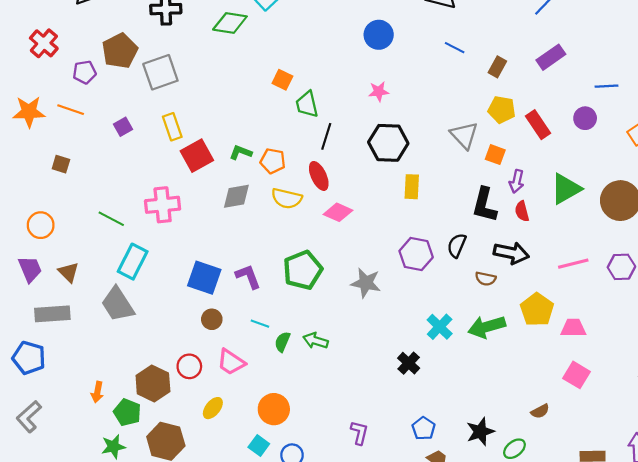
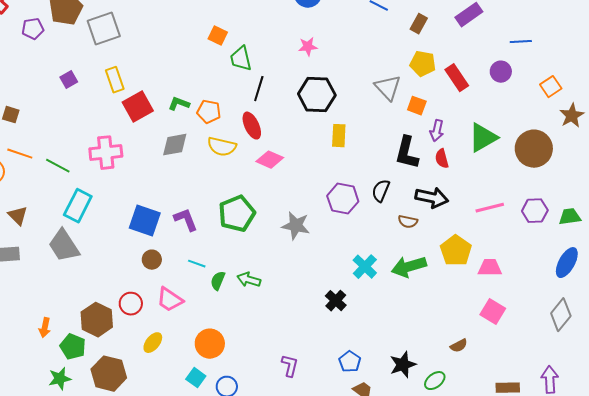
orange line: (71, 110) -> (20, 154), moved

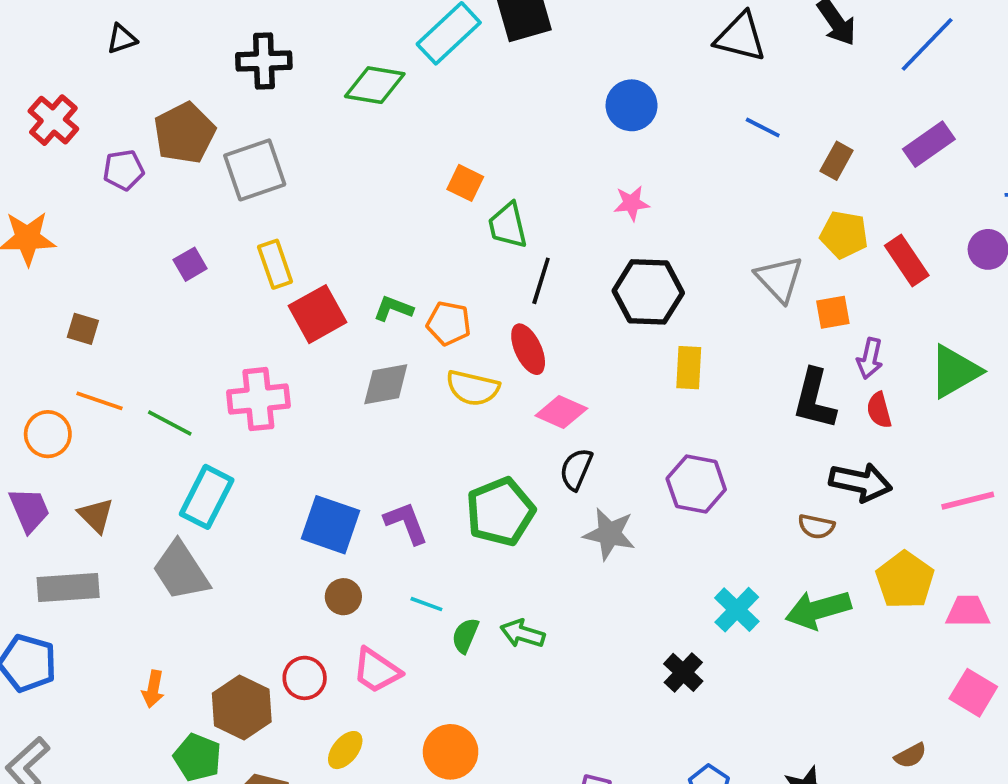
orange square: (417, 106) -> (833, 312), turned -30
black semicircle: (381, 191) -> (576, 469), moved
orange arrow: (45, 328) -> (153, 689), moved

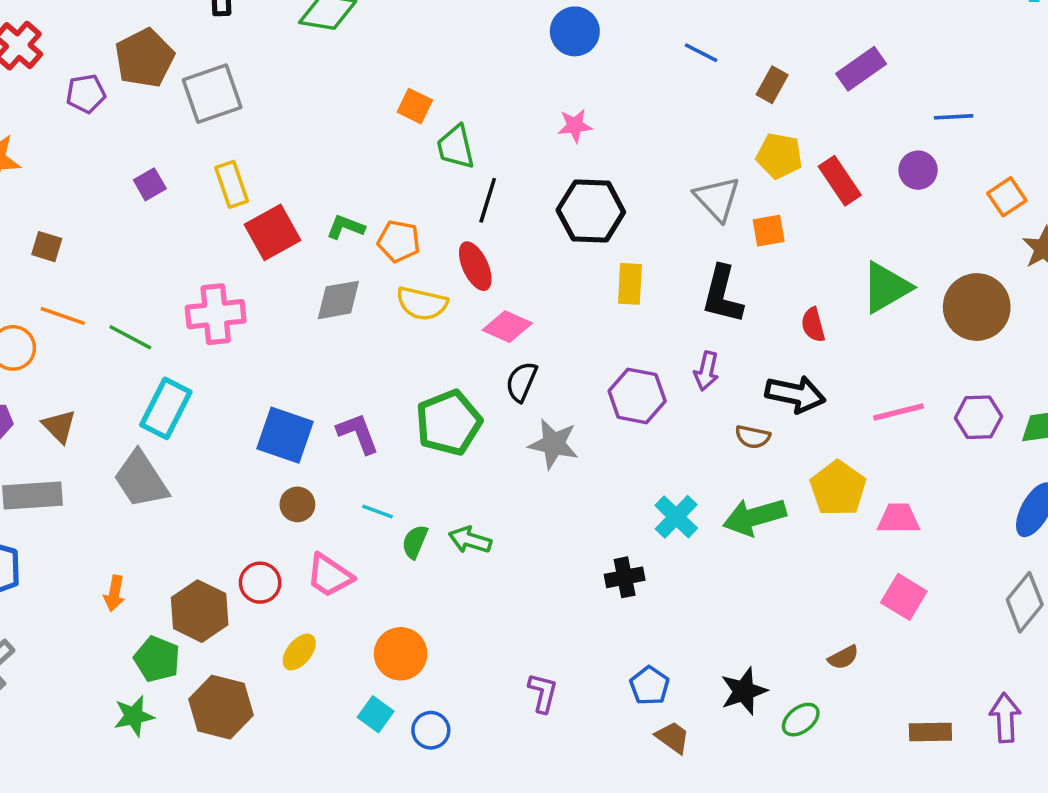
purple arrow: (870, 358) -> (706, 371), moved
black L-shape: (814, 399) -> (722, 295), moved
black cross: (683, 672) -> (625, 577), turned 36

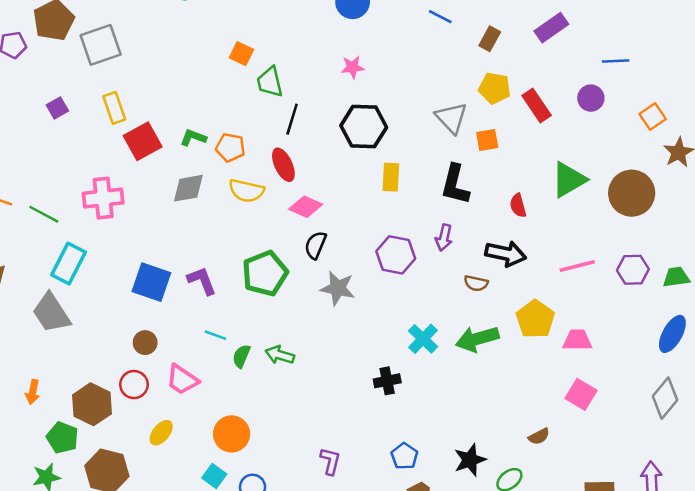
brown circle: (297, 504) -> (145, 343), moved

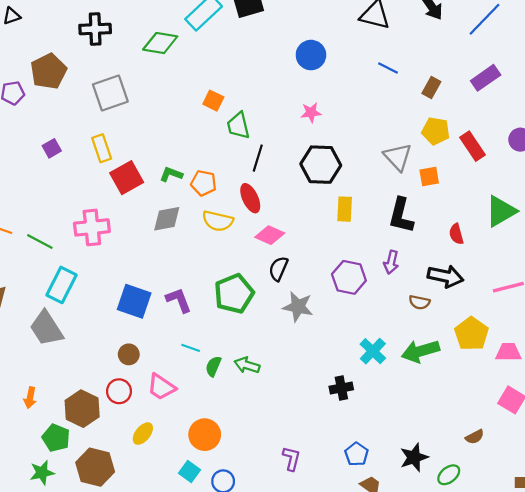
gray square: (101, 45) -> (110, 93), moved

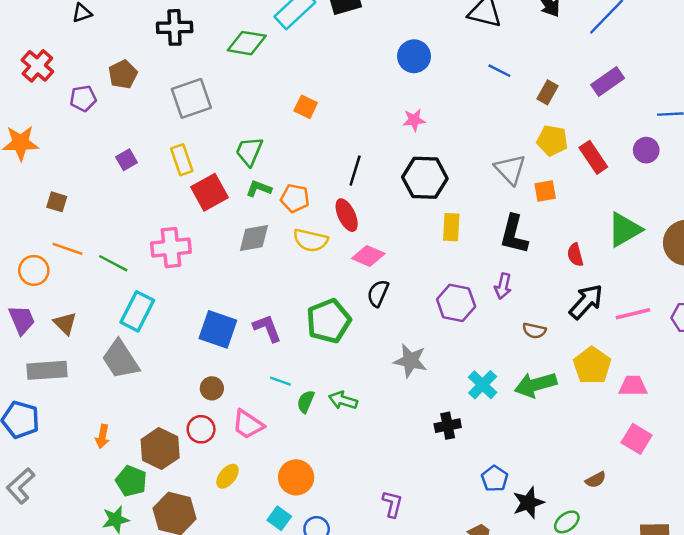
brown pentagon: (48, 71) -> (123, 74), size x0.7
green trapezoid: (238, 126) -> (249, 151), moved, turned 36
black arrow: (445, 276) -> (586, 302), moved, turned -60
gray star: (298, 307) -> (410, 361), moved
blue pentagon: (357, 454) -> (495, 479), moved

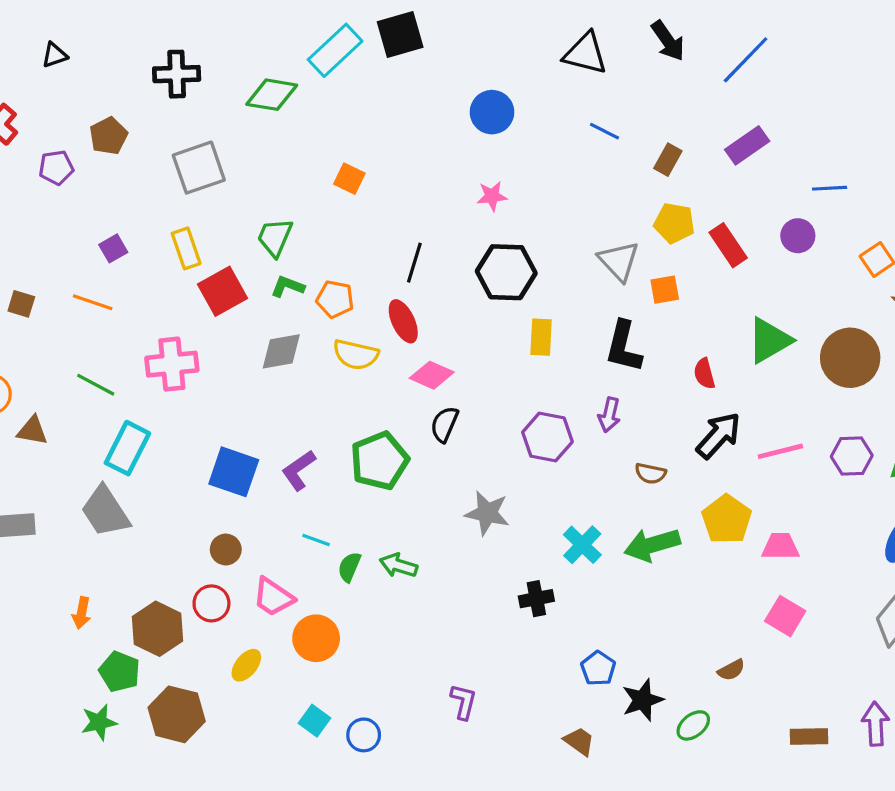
orange line: (67, 249) -> (93, 302), moved
brown triangle: (65, 323) -> (32, 431), moved, turned -35
purple L-shape: (267, 328) -> (299, 470), turned -104
orange circle: (296, 477) -> (316, 638), moved

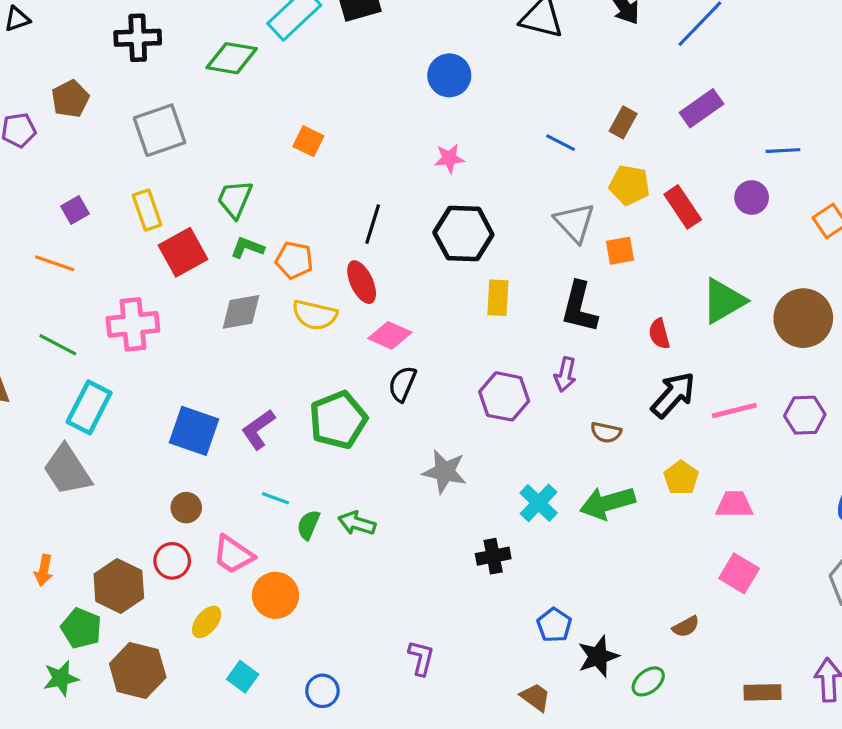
blue line: (605, 131) -> (561, 143), moved
yellow pentagon: (727, 519) -> (681, 478), size x0.7
cyan square: (314, 721) -> (243, 677), moved

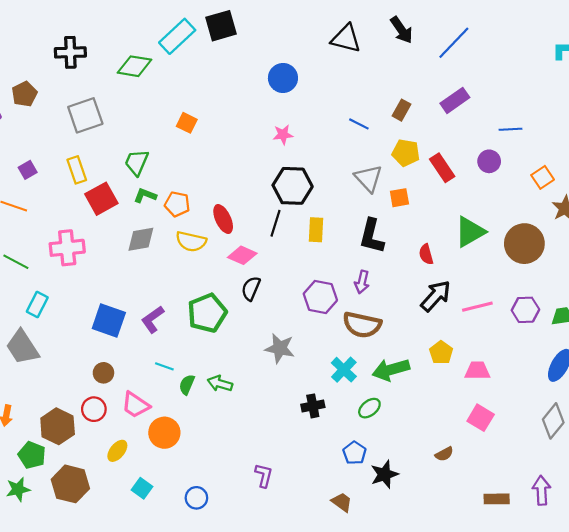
black line: (373, 224) -> (275, 223), moved
cyan rectangle: (89, 407) -> (37, 304), size x0.7
brown semicircle: (606, 432) -> (362, 325), moved, size x1.8
green ellipse: (648, 681) -> (369, 408), moved

